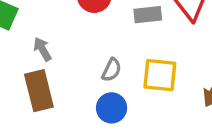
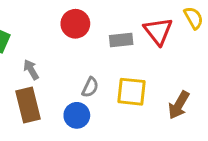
blue circle: (112, 108) -> (77, 115), moved

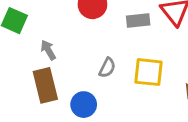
blue circle: (77, 115) -> (84, 105), moved

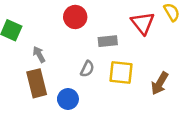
gray rectangle: (138, 21) -> (108, 41), moved

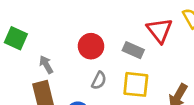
red circle: (75, 17) -> (91, 46), moved
gray rectangle: (108, 41) -> (133, 50), moved, turned 30

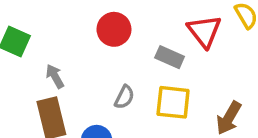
red circle: (91, 46) -> (114, 29), moved

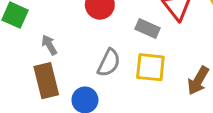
gray semicircle: (124, 97) -> (109, 63), size x1.4

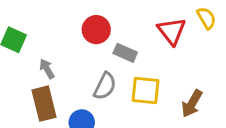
gray rectangle: (147, 28) -> (125, 53), moved

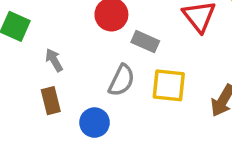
brown rectangle: (44, 104) -> (51, 101), size x0.7

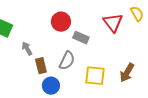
yellow square: (169, 85) -> (95, 76), moved
brown rectangle: (51, 101) -> (41, 66), moved

